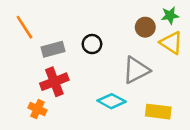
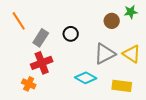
yellow triangle: (171, 43) -> (132, 54), moved
gray rectangle: (53, 49) -> (41, 38), turned -42

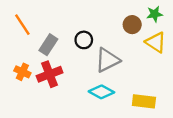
gray triangle: (105, 54) -> (107, 60), moved
yellow triangle: (132, 54) -> (156, 42), moved
orange cross: (29, 84) -> (22, 72), moved

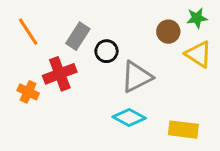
gray rectangle: (48, 45) -> (78, 36), moved
red cross: (50, 74) -> (60, 74), moved

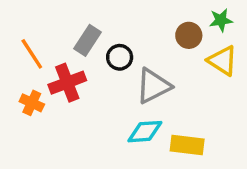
orange line: (28, 32) -> (32, 54), moved
cyan diamond: (129, 118) -> (145, 132), turned -32
yellow rectangle: (183, 130) -> (187, 145), moved

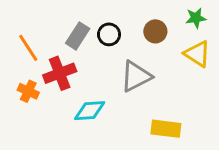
brown circle: (189, 35) -> (155, 31), moved
black circle: (120, 57) -> (109, 34), moved
cyan diamond: (145, 132) -> (90, 111), moved

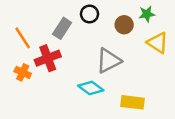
green star: (196, 18) -> (147, 14), moved
black circle: (109, 34) -> (90, 14), moved
cyan diamond: (90, 111) -> (91, 88), moved, turned 40

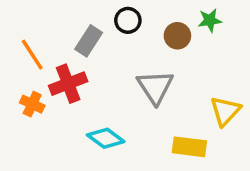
yellow triangle: (158, 43) -> (225, 111), moved, turned 40
gray triangle: (109, 61) -> (155, 87), turned -36
cyan diamond: (91, 88) -> (106, 138), moved

